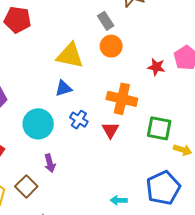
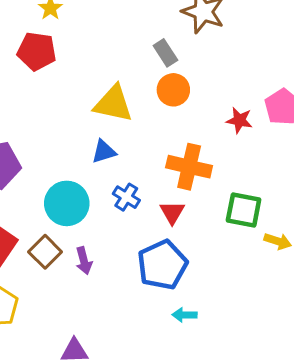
brown square: (26, 186) -> (45, 252), moved
blue pentagon: (163, 188) -> (162, 265), moved

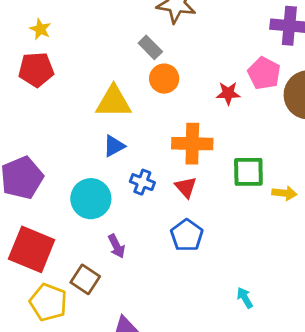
brown square: (45, 252) -> (85, 279), moved
blue pentagon: (162, 265) -> (187, 235), size x0.7
cyan arrow: (185, 315) -> (245, 298), moved, turned 70

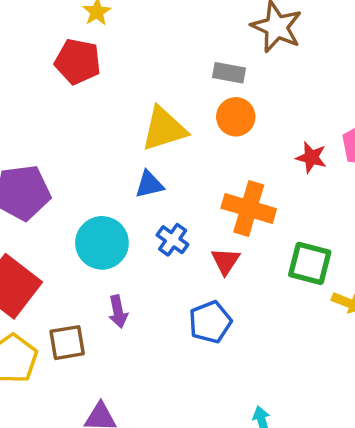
gray rectangle: (150, 47) -> (229, 73), turned -50
yellow triangle: (114, 102) -> (164, 129), turned -33
brown square: (85, 279) -> (67, 343), turned 32

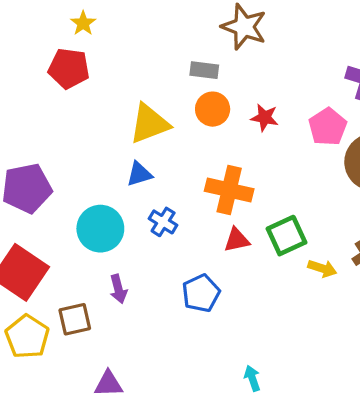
red star: (311, 157) -> (265, 118), moved
red triangle: (225, 261) -> (237, 240), moved, turned 48
green square: (310, 263) -> (286, 236), turned -36

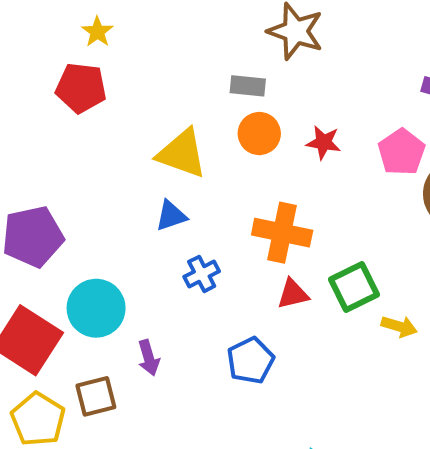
yellow triangle: (149, 124) -> (182, 153), turned 42
blue cross: (163, 222) -> (202, 274), turned 32
cyan circle: (100, 229) -> (96, 308), moved

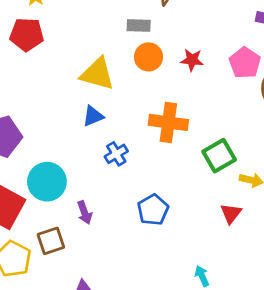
red triangle: (293, 294) -> (231, 213), moved, turned -35

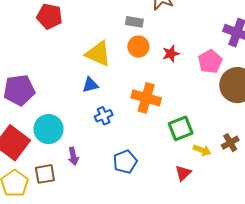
red star: (192, 60) -> (171, 54), turned -30

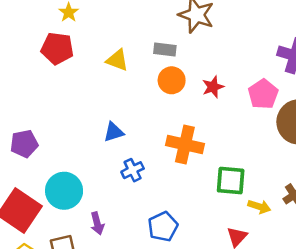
yellow triangle: (98, 54) -> (117, 60), moved, size x0.7
purple pentagon: (19, 90) -> (24, 144), size x0.7
green square: (181, 128) -> (231, 181), turned 30

